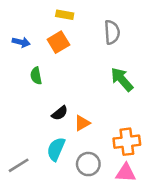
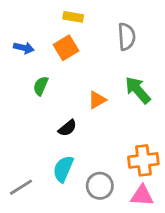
green semicircle: (36, 76) -> (41, 86), turned 35
orange triangle: (82, 123) -> (97, 100), moved

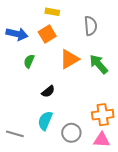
blue arrow: (24, 48) -> (17, 34), size x1.5
orange triangle: (97, 100) -> (69, 59), moved, size x1.5
gray line: (21, 187) -> (15, 134), turned 48

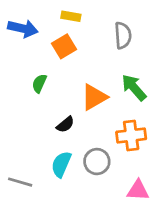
blue arrow: (17, 34) -> (23, 29), moved
orange triangle: (69, 59) -> (94, 97), moved
orange cross: (103, 115) -> (131, 135), moved
gray circle: (71, 133) -> (97, 162), moved

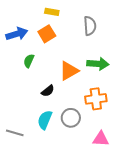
blue arrow: (23, 29) -> (17, 34), moved, turned -30
green arrow: (134, 87) -> (98, 64), turned 135

